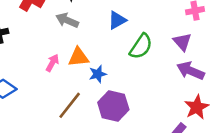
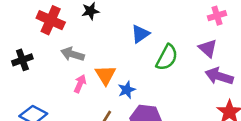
gray arrow: (67, 20) -> (73, 54), moved
orange triangle: (78, 57) -> (106, 75), turned -50

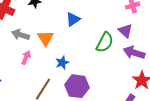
green semicircle: (167, 57) -> (105, 42), moved
orange triangle: (106, 75) -> (46, 38), moved

